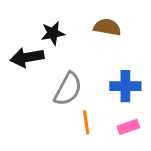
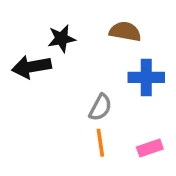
blue cross: (125, 86) -> (146, 77), moved
gray semicircle: (68, 89) -> (100, 107), moved, size x0.7

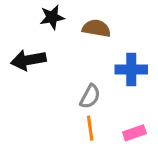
brown semicircle: (125, 31) -> (96, 28), moved
black star: (62, 39) -> (52, 17), moved

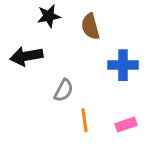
brown semicircle: (96, 28) -> (90, 26), turned -115
gray semicircle: (90, 96) -> (64, 90), moved

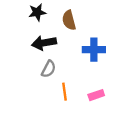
black arrow: (26, 56) -> (44, 43), moved

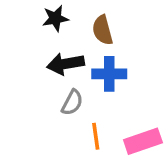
blue cross: (94, 50) -> (109, 74), moved
pink rectangle: (96, 95) -> (143, 141), size x1.5

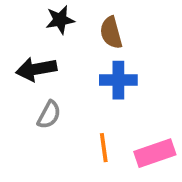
black arrow: (65, 64) -> (36, 69), moved
gray semicircle: (72, 103) -> (49, 115), moved

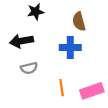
brown semicircle: (111, 33) -> (79, 21), moved
gray semicircle: (49, 115) -> (29, 68), turned 49

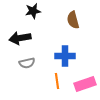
blue cross: (70, 47) -> (65, 56), moved

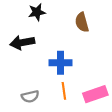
blue cross: (65, 56) -> (60, 63), moved
gray semicircle: (27, 63) -> (30, 96), moved

